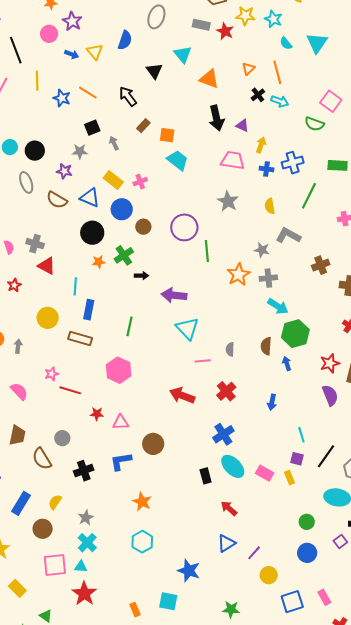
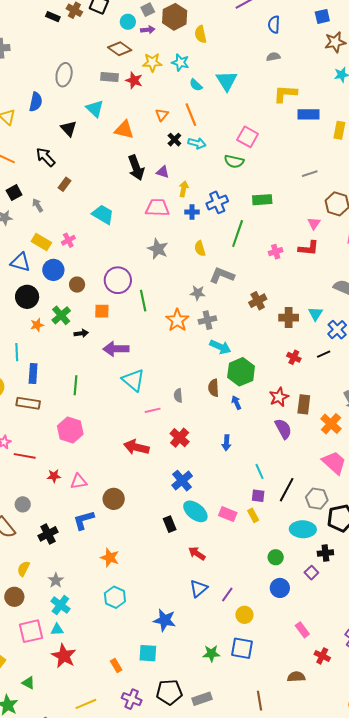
orange square: (167, 135) -> (102, 311), moved
blue square: (292, 602) -> (242, 648), moved, turned 35

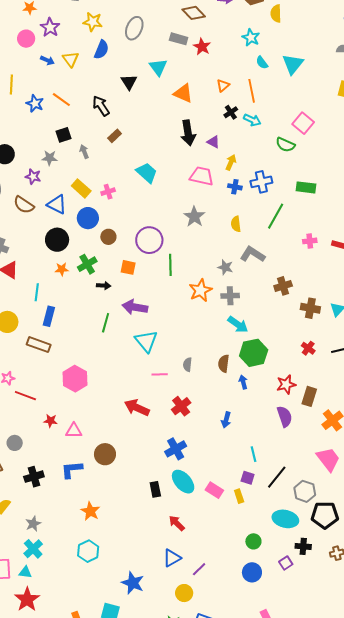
yellow star: (152, 62) -> (93, 22), moved
green line: (76, 385) -> (106, 323), moved
yellow circle: (244, 615) -> (184, 593), moved

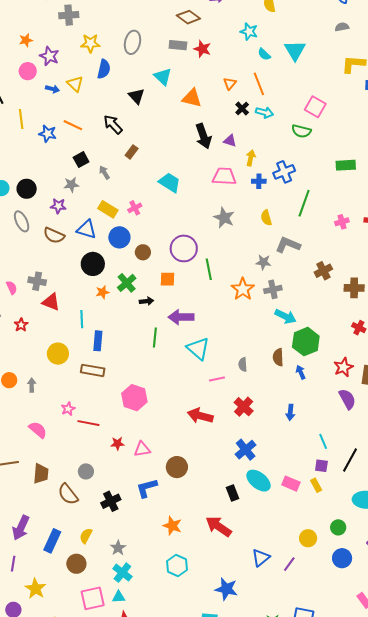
green rectangle: (306, 187) -> (346, 165), moved
red arrow: (177, 523) -> (219, 526), moved, size x1.5
yellow circle: (184, 593) -> (308, 538), moved

